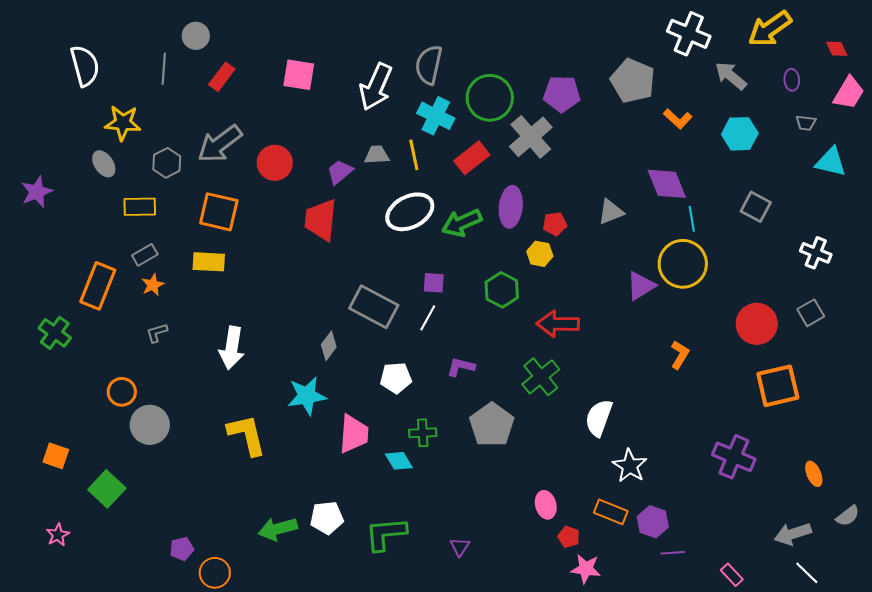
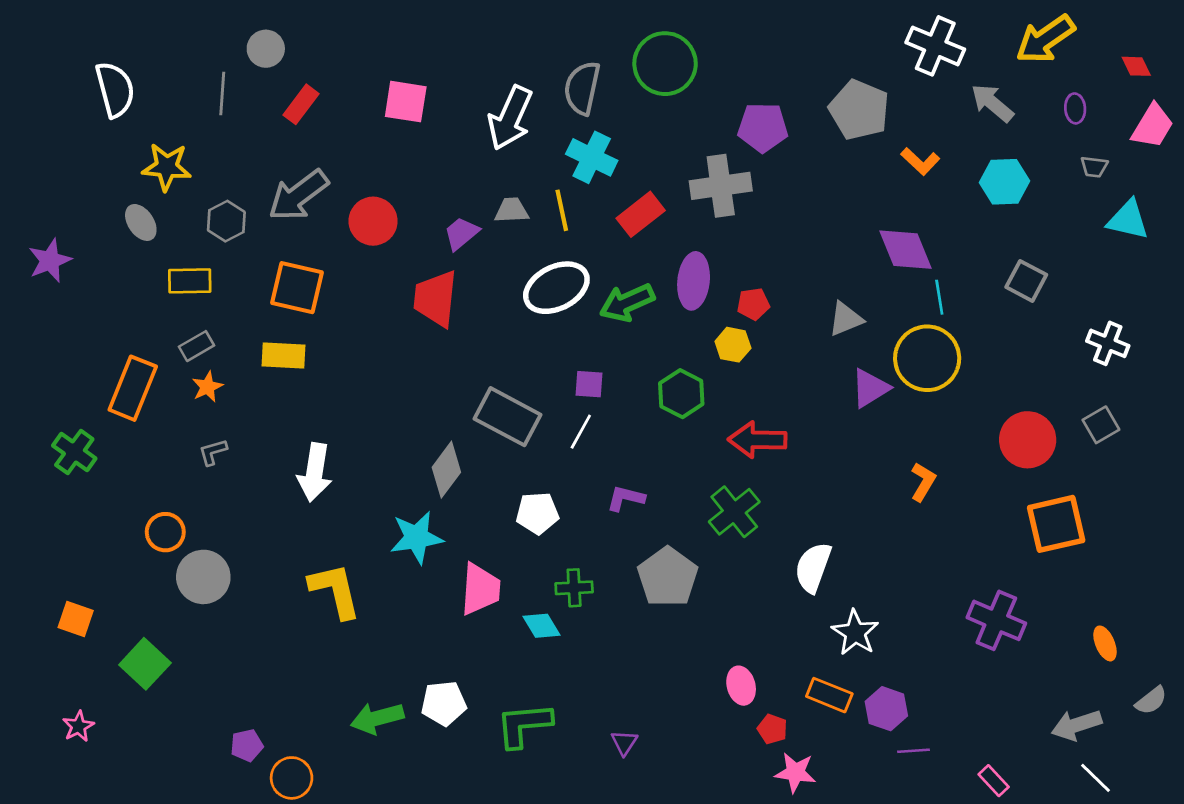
green circle: (490, 98) -> (665, 64), moved
gray cross: (531, 137) -> (721, 186), turned 33
gray triangle: (611, 212) -> (846, 319), moved
gray diamond: (329, 346) -> (446, 470), size x1.4

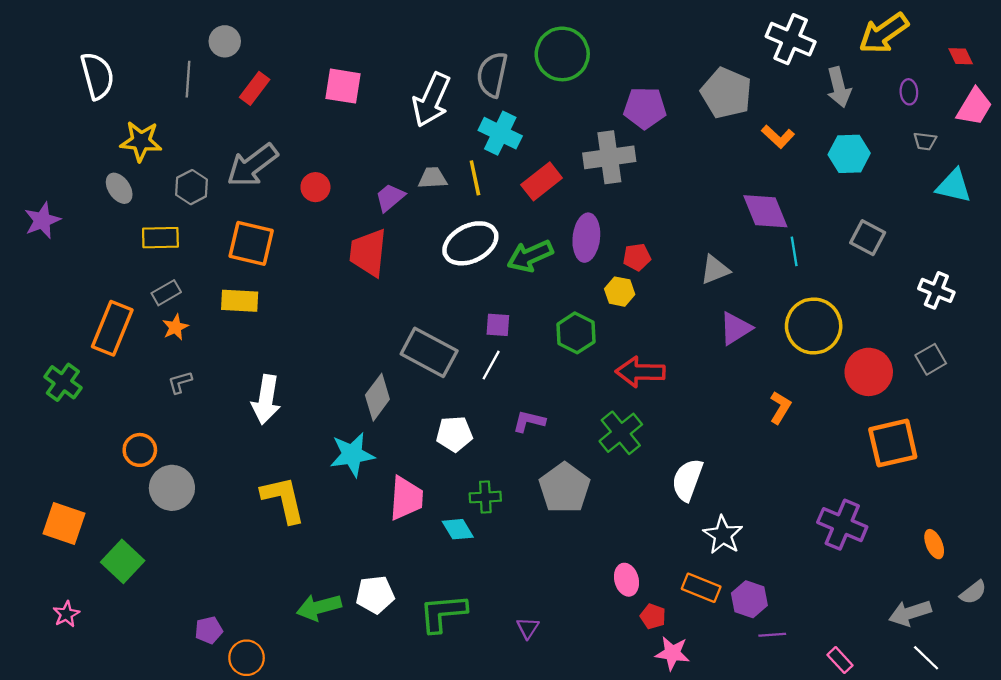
gray arrow: (992, 103) -> (839, 87), turned -144
red circle: (373, 221) -> (315, 187), size x0.7
yellow circle: (927, 358) -> (814, 326), moved
orange square: (76, 619) -> (64, 523), size x1.4

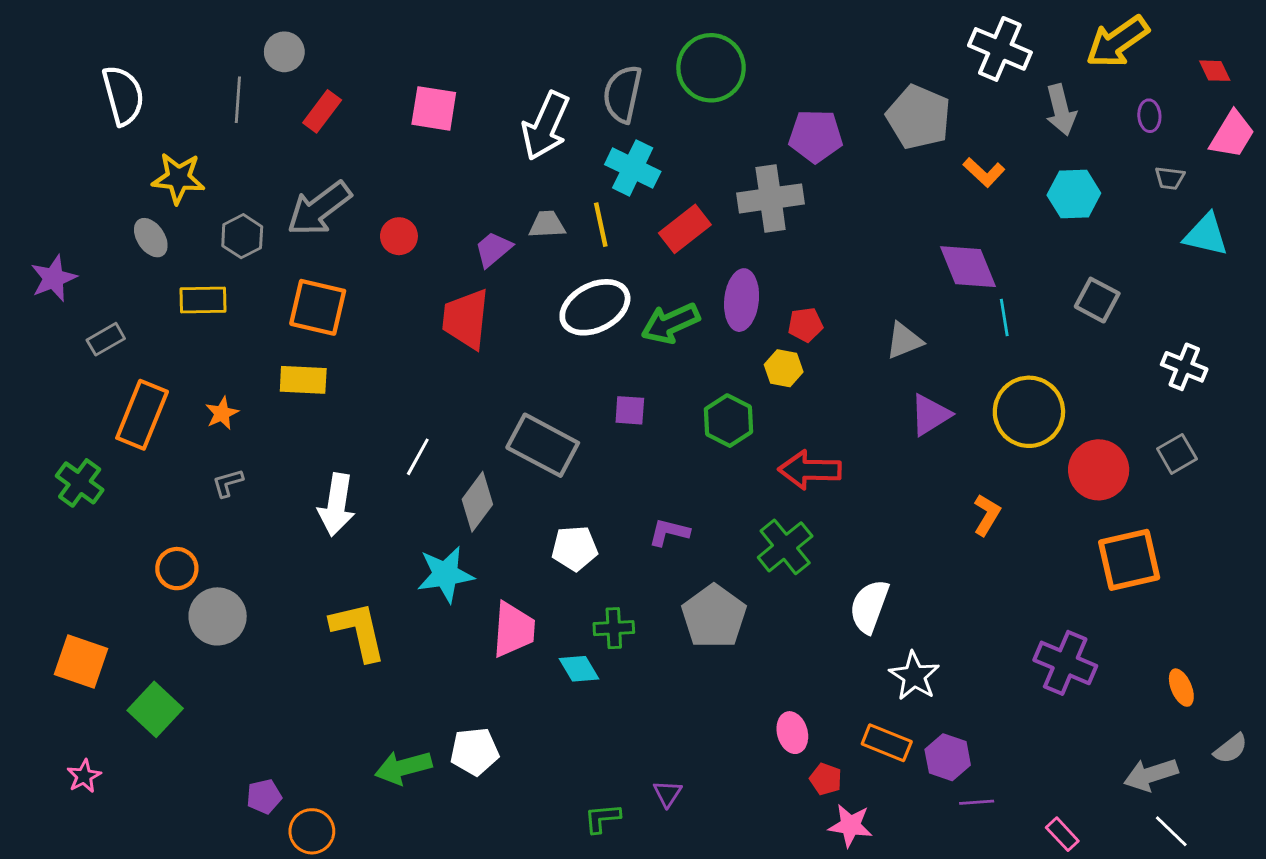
gray rectangle: (166, 293) -> (106, 339), moved
white line: (491, 365) -> (418, 457), moved
green L-shape: (443, 613) -> (602, 818), moved, size x0.6

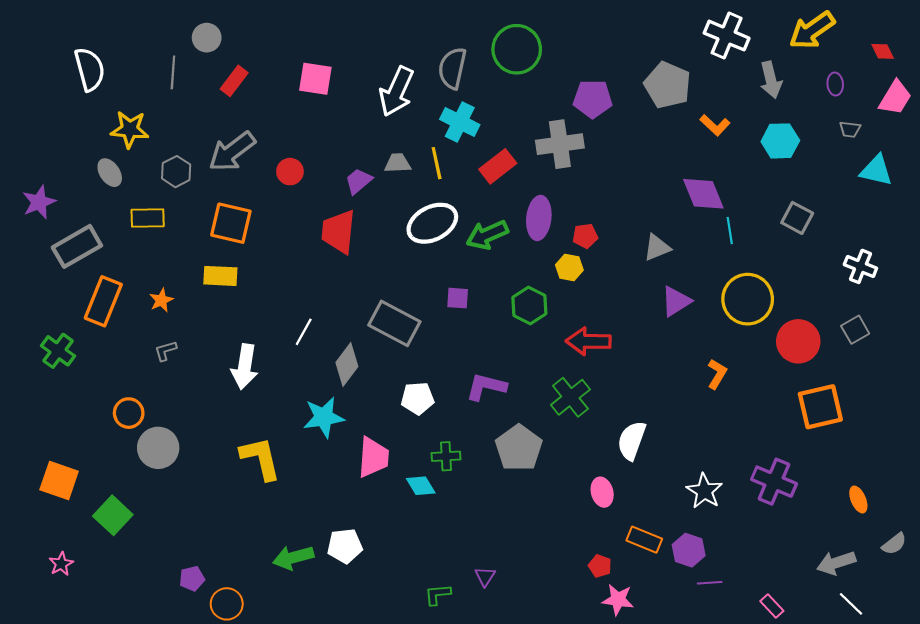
gray rectangle: (106, 339) -> (77, 246), size x1.8
purple L-shape: (669, 532) -> (486, 387), size x1.4
white star: (914, 676) -> (704, 491), moved
pink ellipse: (792, 733) -> (602, 492), moved

